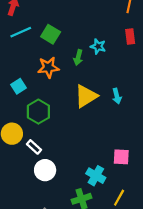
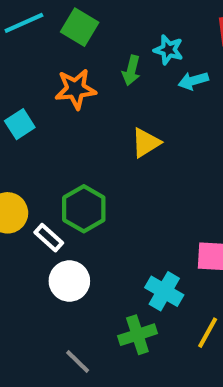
yellow triangle: (86, 96) -> (146, 143), size x0.7
cyan arrow: (117, 96) -> (193, 81), moved, turned 88
green hexagon: (38, 112) -> (84, 209), moved

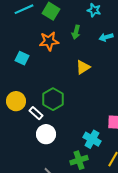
cyan star: (168, 50) -> (94, 10), moved
cyan square: (20, 124) -> (22, 58), turned -32

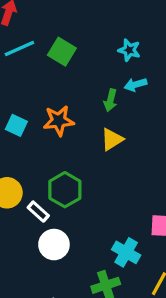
green arrow: (76, 32) -> (110, 100), moved
cyan arrow: (106, 37) -> (135, 85), moved
orange star: (49, 41) -> (59, 121), moved

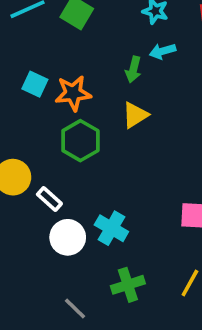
cyan square: (16, 125) -> (35, 84), moved
green hexagon: (65, 190) -> (80, 141), moved
cyan cross: (126, 252) -> (111, 228), moved

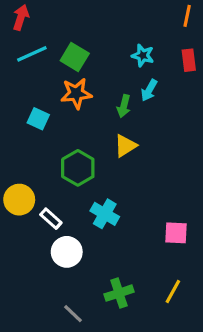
cyan arrow: (163, 51) -> (149, 90), turned -45
orange star: (73, 93) -> (76, 93), moved
cyan cross: (111, 228) -> (105, 214), moved

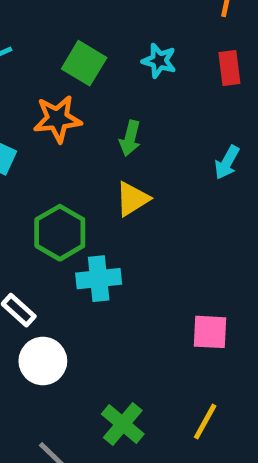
green square: (75, 57) -> (84, 63), moved
cyan arrow: (149, 90) -> (227, 162), moved
cyan cross: (105, 214) -> (99, 279), moved, turned -36
green cross: (119, 293) -> (123, 424), turned -32

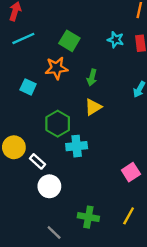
cyan star: (159, 61) -> (116, 40), moved
pink square: (210, 332) -> (131, 172), turned -36
green cross: (123, 424) -> (88, 217), turned -30

